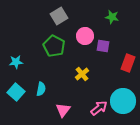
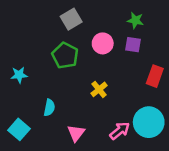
purple square: (103, 46) -> (133, 45), moved
cyan square: (16, 92) -> (19, 129), moved

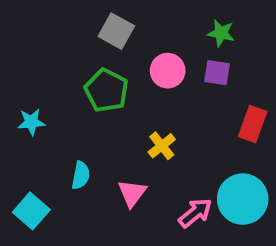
gray square: (71, 19) -> (116, 31), turned -30
pink triangle: (76, 133) -> (132, 193), moved

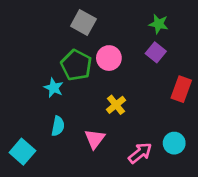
pink circle: (168, 71) -> (109, 58), moved
purple square: (217, 73) -> (156, 52), turned 30
cyan star: (31, 122) -> (54, 88), moved, turned 30
cyan circle: (243, 199) -> (174, 143), size x0.6

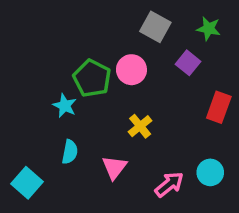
gray square: (83, 23) -> (155, 27), moved
green star: (159, 24) -> (209, 29), moved

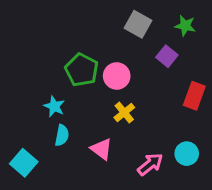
pink circle: (131, 70) -> (117, 76), moved
cyan star: (65, 106) -> (54, 106), moved
pink triangle: (114, 167) -> (101, 149), turned -30

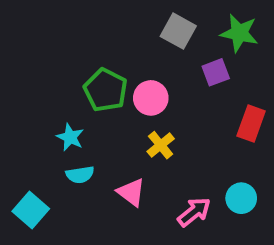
green star: (185, 26) -> (239, 33), size x1.4
purple square: (167, 56) -> (216, 72), turned 30
cyan semicircle: (62, 135) -> (80, 175), turned 70

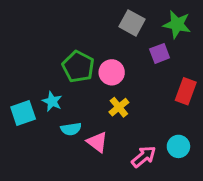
cyan semicircle: (80, 175) -> (71, 129), moved
cyan square: (31, 210) -> (23, 113), moved, turned 30

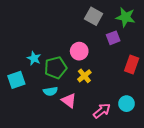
green pentagon: (78, 67) -> (56, 68), moved, turned 30
cyan star: (52, 101) -> (34, 58), moved

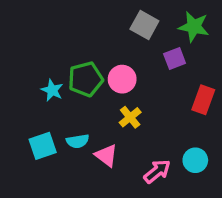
green pentagon: (56, 68) -> (86, 79), moved
cyan square: (16, 80) -> (43, 146), moved

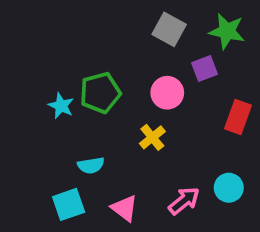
pink circle: (122, 79) -> (167, 93), moved
cyan square: (43, 146) -> (69, 204), moved
pink triangle: (106, 155) -> (124, 208), moved

